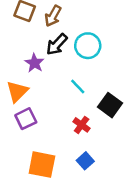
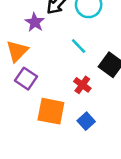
purple square: (26, 119) -> (26, 79), turned -30
orange square: (42, 165) -> (51, 111), moved

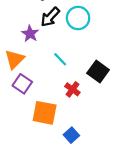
cyan line: (79, 46) -> (60, 59), moved
blue square: (86, 121) -> (71, 135), moved

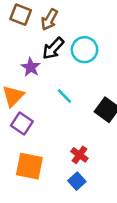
red cross: (72, 89) -> (79, 155), moved
orange square: (45, 113) -> (29, 166), moved

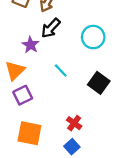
cyan circle: (84, 50) -> (93, 37), moved
purple square: (22, 124) -> (23, 95), turned 30

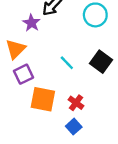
cyan line: (61, 71) -> (67, 63), moved
orange square: (29, 133) -> (43, 99), moved

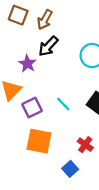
purple square: (24, 74) -> (32, 108), moved
red cross: (76, 103) -> (85, 145), moved

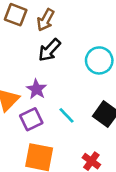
purple star: (27, 64) -> (36, 89), moved

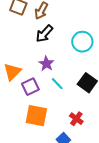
purple star: (36, 89) -> (46, 64), moved

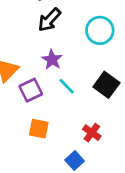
orange square: (36, 116) -> (39, 129), size x0.7

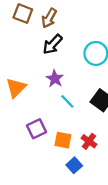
purple square: (31, 90) -> (37, 129), moved
orange square: (39, 129) -> (63, 140), moved

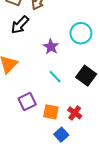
black arrow: (53, 44) -> (20, 25), moved
purple star: (55, 79) -> (51, 47), moved

